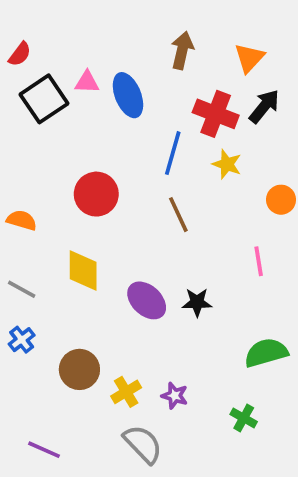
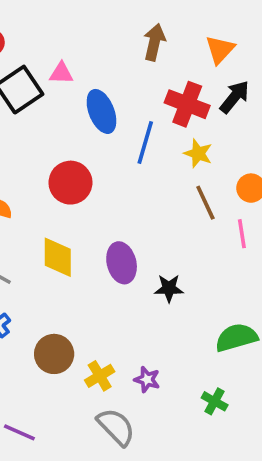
blue ellipse: (128, 95) -> (101, 111), moved
brown line: (178, 215) -> (205, 203), moved
pink line: (259, 261) -> (242, 234), moved
purple ellipse: (147, 300) -> (122, 263), moved, turned 33

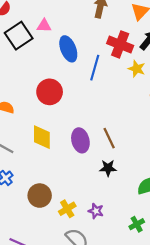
yellow star: (198, 153) -> (137, 69), moved
brown line: (205, 203) -> (109, 138), moved
black star: (169, 288) -> (108, 168), moved
green cross: (215, 401) -> (137, 224), turned 32

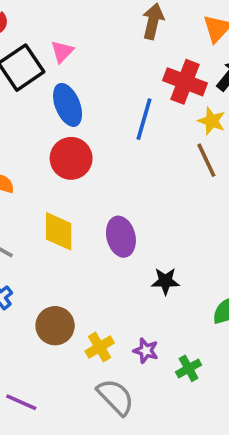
pink triangle: (44, 26) -> (62, 52), turned -48
blue ellipse: (68, 49) -> (68, 105), moved
brown line: (109, 138) -> (206, 160), moved
green cross: (137, 224) -> (189, 368), moved

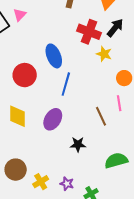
blue ellipse: (68, 105) -> (54, 56), moved
blue line: (144, 119) -> (66, 84), moved
brown line: (206, 160) -> (101, 116), moved
purple ellipse: (121, 237) -> (53, 119), turned 45

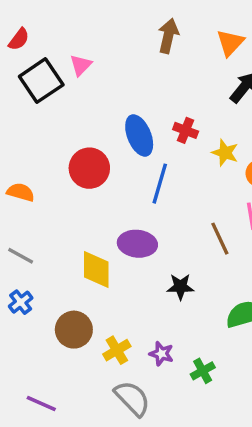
red cross: (89, 32) -> (186, 130), moved, size x0.6
yellow star: (104, 54) -> (225, 153), moved
yellow diamond: (18, 116) -> (96, 269), moved
purple ellipse: (53, 119) -> (137, 244), turned 65

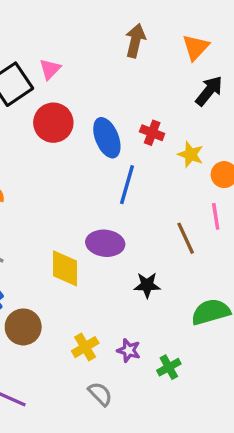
red circle: (89, 168) -> (53, 123), moved
brown circle: (74, 330) -> (23, 327), moved
gray semicircle: (132, 398) -> (100, 394), size x0.7

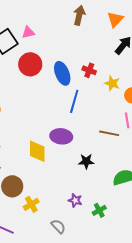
pink triangle: (50, 69) -> (28, 32), turned 32
brown line: (186, 238) -> (109, 133), turned -54
yellow cross: (85, 347) -> (31, 204), moved

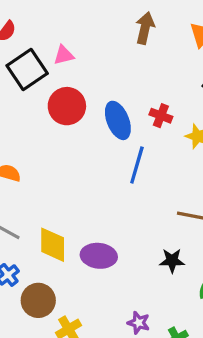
purple ellipse: (61, 136) -> (99, 256), moved
yellow diamond: (37, 151) -> (53, 245), moved
black star: (86, 161) -> (172, 261), moved

